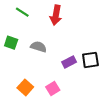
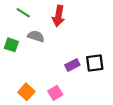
gray semicircle: (39, 47) -> (36, 36), moved

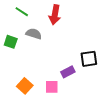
purple rectangle: (72, 65) -> (68, 72), moved
pink square: (55, 93) -> (52, 87), turned 32

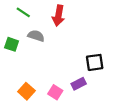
purple rectangle: (68, 72) -> (79, 84), moved
pink square: (52, 87) -> (55, 92), turned 32

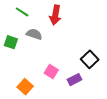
black square: (95, 62) -> (90, 59), turned -36
pink square: (55, 92) -> (51, 71), moved

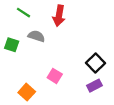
purple rectangle: (74, 80) -> (94, 86), moved

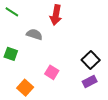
green line: (23, 13) -> (12, 12), moved
green square: (12, 45) -> (11, 54), moved

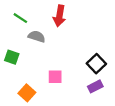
green line: (12, 12) -> (20, 18), moved
pink square: (52, 72) -> (55, 77), turned -32

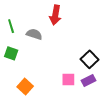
green line: (20, 18) -> (11, 26), moved, turned 40
pink square: (55, 77) -> (68, 79), moved

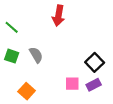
green line: (11, 26) -> (12, 27), turned -32
gray semicircle: (34, 34) -> (36, 55), moved, turned 42

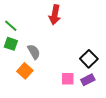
green square: (12, 56) -> (11, 44), moved
orange square: (27, 91) -> (25, 71), moved

